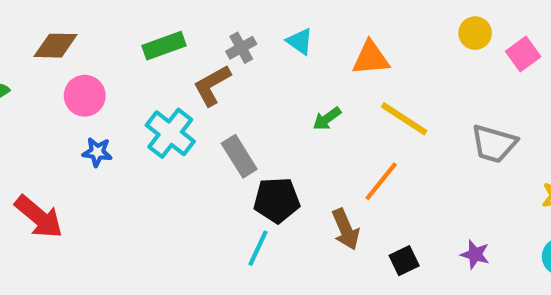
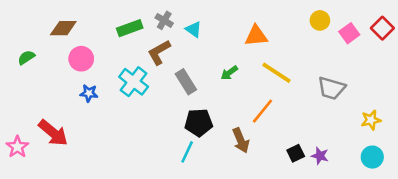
cyan triangle: (300, 41) -> (194, 29), moved
gray cross: (241, 48) -> (164, 20), moved, turned -30
gray rectangle: (239, 156) -> (186, 82), moved
black square: (404, 261) -> (296, 153), moved

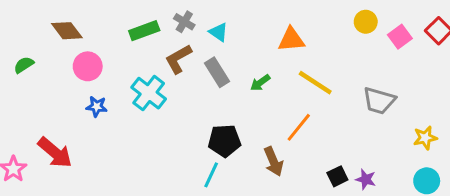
brown diamond: (63, 28) -> (67, 31), turned 52
gray rectangle: (186, 82) -> (217, 72), moved

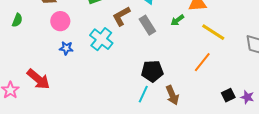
green semicircle: (24, 65) -> (17, 20), turned 144
green arrow: (260, 83) -> (177, 20), moved
brown arrow: (274, 162) -> (172, 95), moved

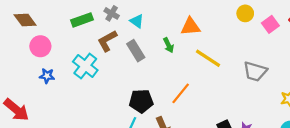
green arrow: (177, 20) -> (169, 45), turned -80
orange line: (202, 62) -> (181, 93), moved

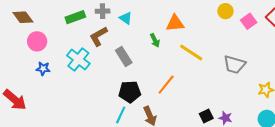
gray cross: (112, 13) -> (103, 11), turned -32
gray rectangle: (136, 51) -> (124, 56), moved

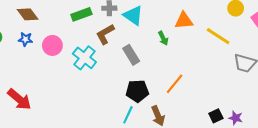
cyan triangle: (126, 18) -> (133, 15), size x1.5
pink circle: (37, 41) -> (52, 45), moved
yellow line: (191, 52) -> (218, 36), moved
blue star: (43, 69) -> (26, 39), moved

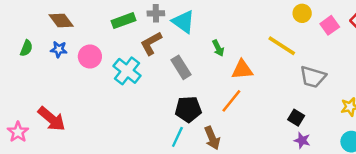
orange triangle: (184, 21) -> (242, 70), moved
black square: (216, 116) -> (296, 118), moved, turned -32

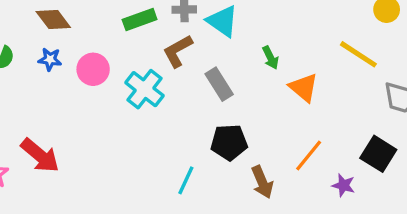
orange triangle: (242, 70) -> (304, 87), turned 45
orange line: (231, 101) -> (309, 155), moved
black square: (296, 118) -> (378, 154), size x1.5
cyan line: (177, 137) -> (186, 180), moved
purple star: (302, 140) -> (343, 185), moved

